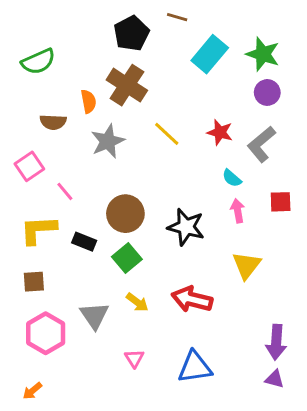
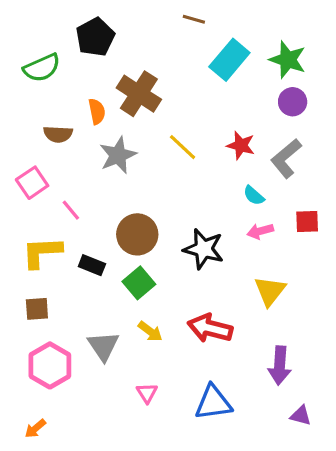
black pentagon: (131, 33) -> (95, 37), moved
pink arrow: (238, 211) -> (260, 231), turned -95
purple arrow: (276, 342) -> (280, 365), moved

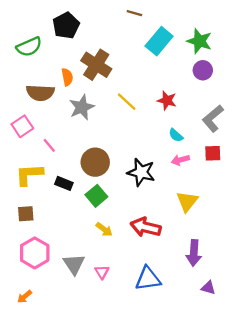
brown semicircle: (58, 134) -> (40, 93), size x1.4
gray L-shape: (286, 158) -> (213, 118), moved
gray triangle: (103, 346) -> (74, 264), moved

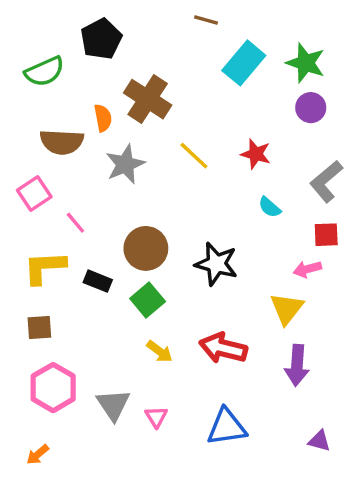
pink arrow: (180, 160) -> (307, 269), moved
purple arrow: (194, 253) -> (297, 365), moved

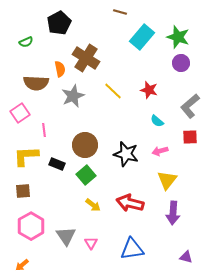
green semicircle: (45, 72) -> (26, 42), size x0.6
pink line: (75, 223) -> (44, 130), turned 32
pink arrow: (307, 269) -> (160, 151), moved

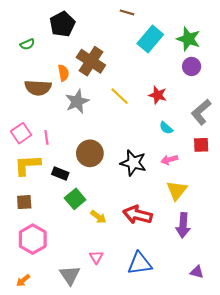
pink square: (20, 113) -> (21, 133), moved
green square: (86, 175) -> (75, 199), moved
gray triangle: (66, 236) -> (70, 275), moved

